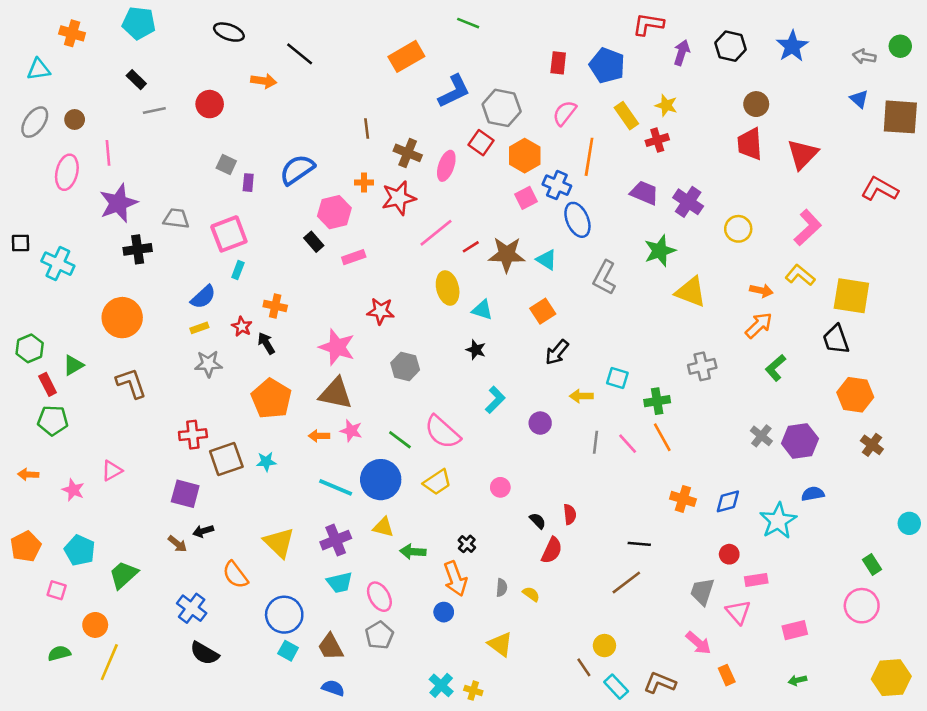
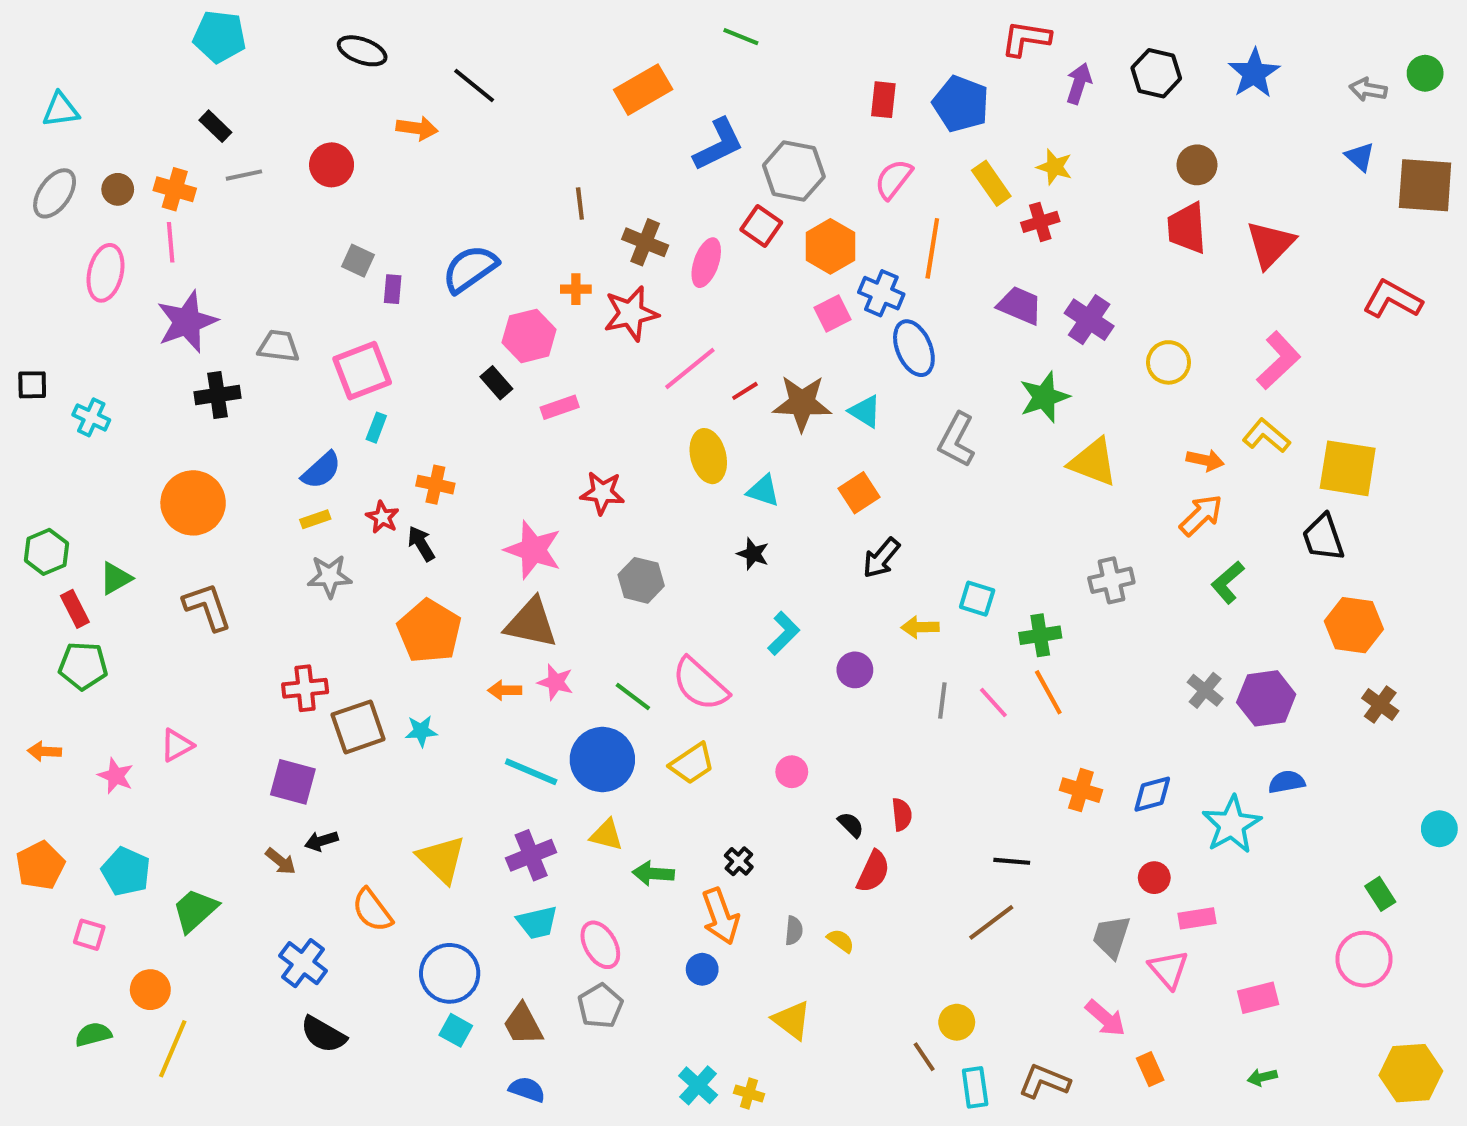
orange cross: (72, 33) -> (175, 189), moved
cyan cross: (58, 264) -> (91, 417), size x0.7
cyan rectangle: (616, 687) -> (975, 1087), turned 35

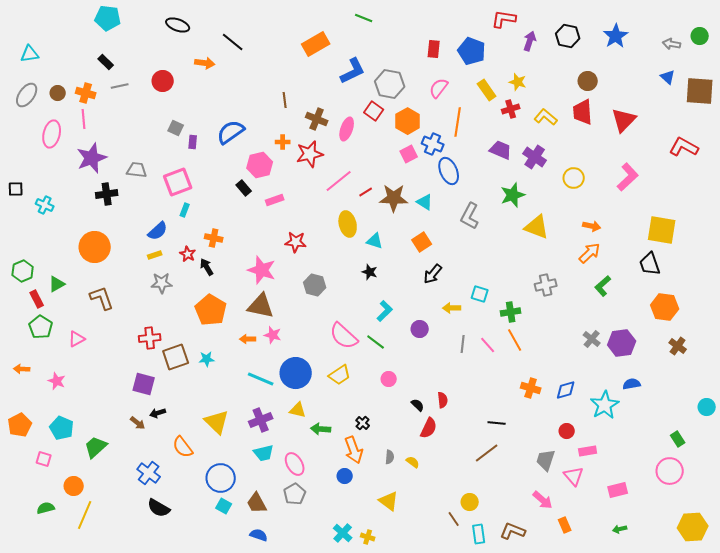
yellow L-shape: (1266, 436) -> (546, 117), moved
green pentagon: (83, 666) -> (41, 327), turned 30
green line: (633, 696) -> (376, 342), moved
pink triangle: (177, 745) -> (77, 339), moved

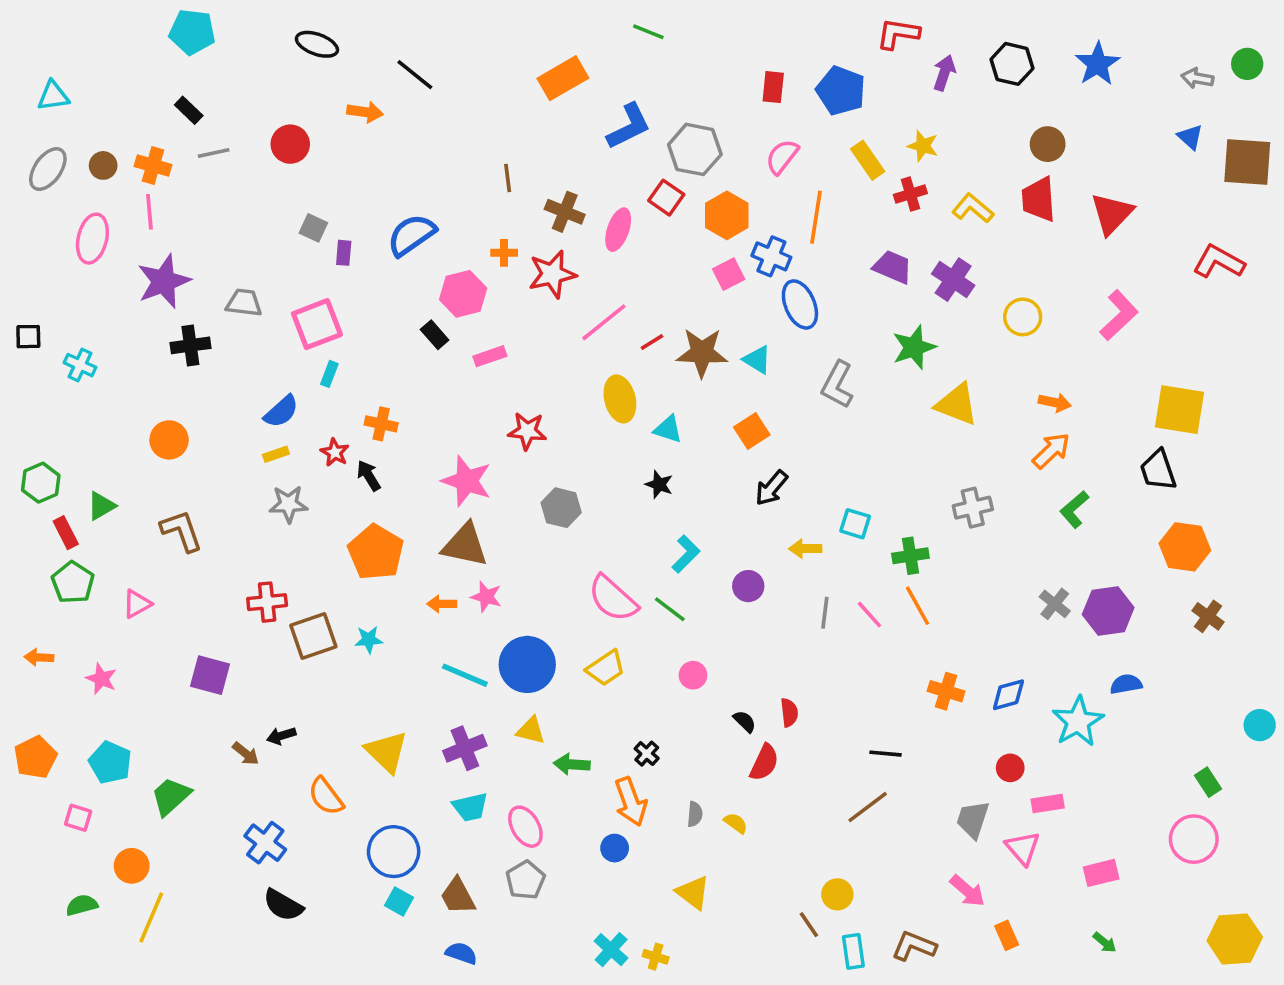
orange circle: (95, 247) -> (169, 440), size x0.7
purple square: (144, 384) -> (210, 675), moved
green arrow: (620, 529) -> (1105, 942), turned -128

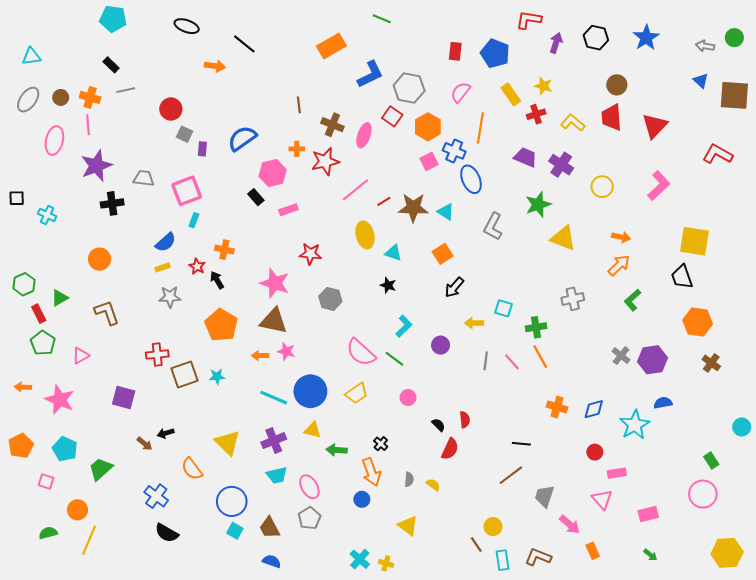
red circle: (290, 144) -> (171, 109), moved
pink star: (101, 679) -> (60, 400), size x1.6
gray trapezoid: (973, 820) -> (544, 496), moved

